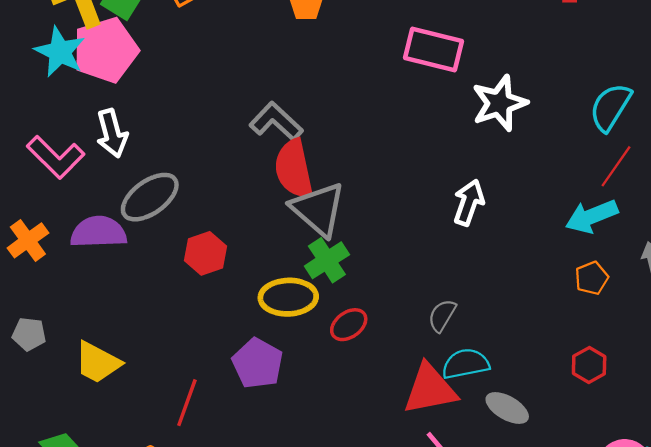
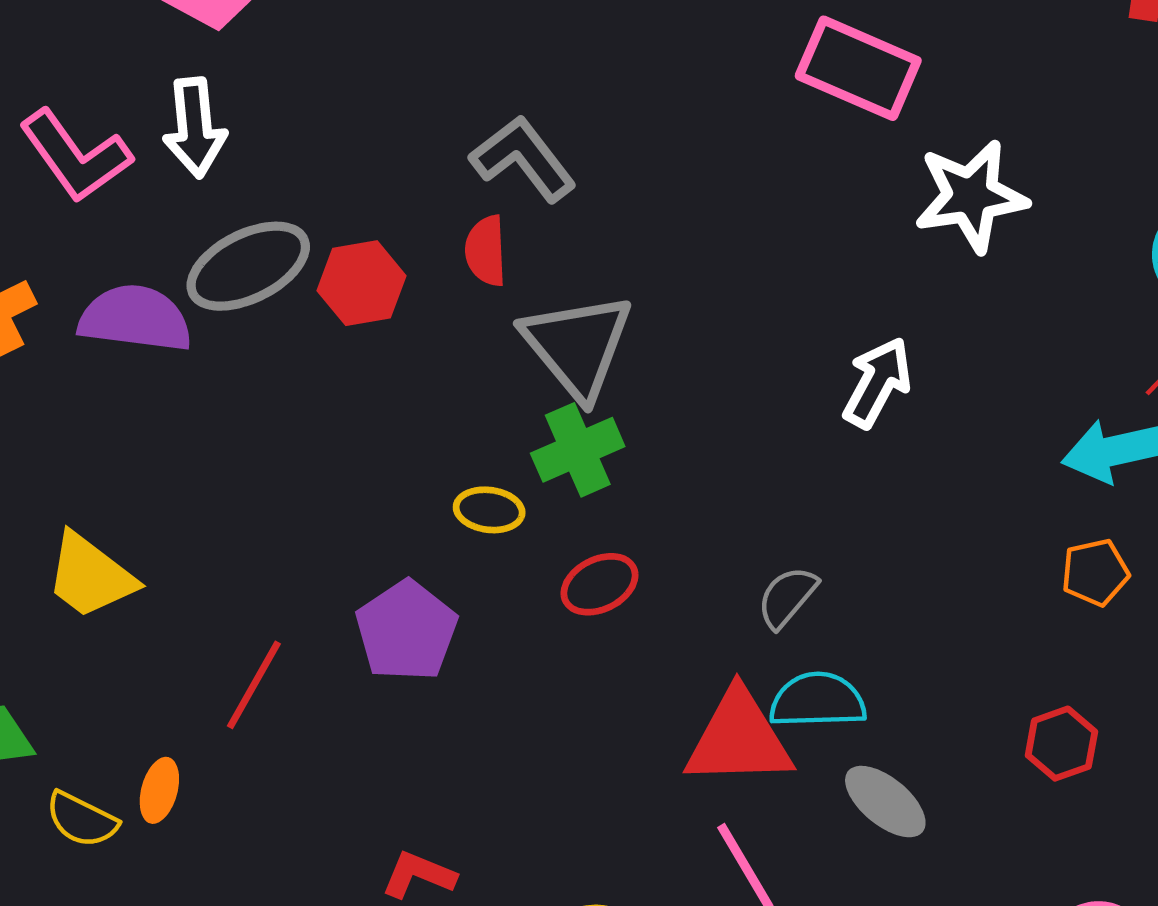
red semicircle: (294, 169) -> (486, 251), moved, size x0.6
red hexagon: (206, 253) -> (361, 283), moved
yellow ellipse: (288, 297) -> (489, 510), size x0.6

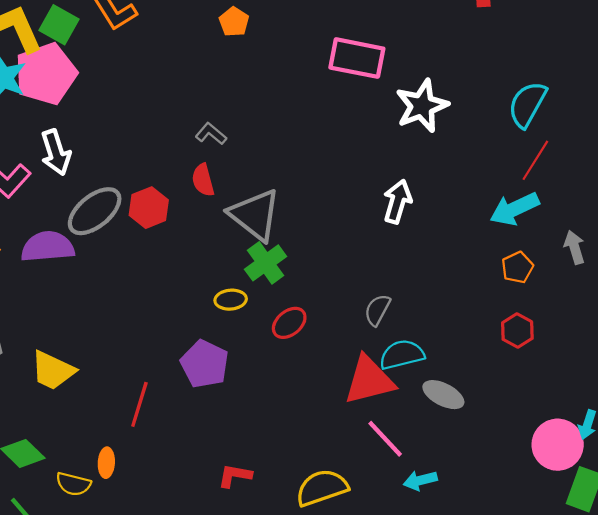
gray L-shape: (523, 159) -> (211, 134), size x0.6
red hexagon: (1061, 744) -> (517, 331), moved

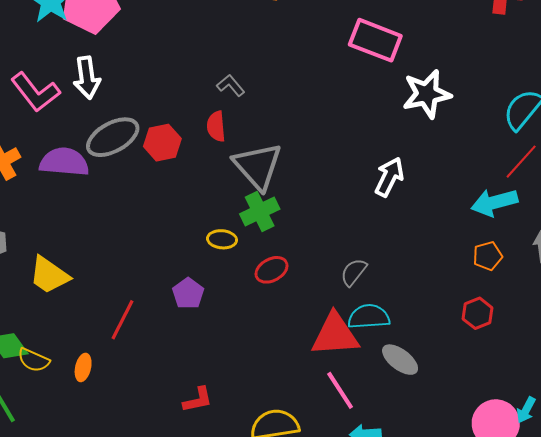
purple pentagon: (205, 364) -> (188, 293), size x0.7
red L-shape: (235, 476) -> (198, 400), turned 148
yellow semicircle: (73, 484) -> (34, 360), moved

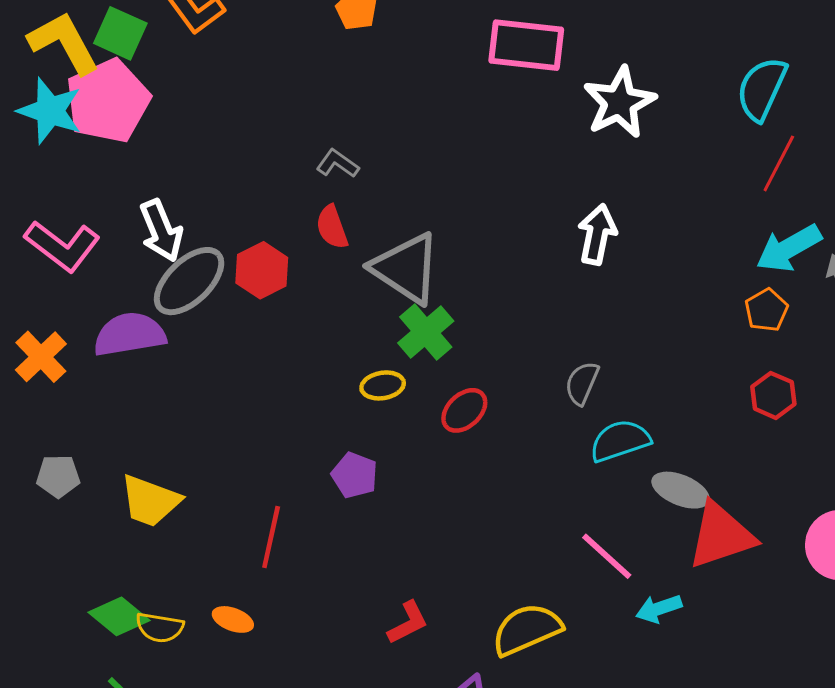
white arrow: (87, 78) -> (161, 231), moved
cyan arrow: (494, 202) -> (789, 248), moved
red triangle: (335, 335) -> (721, 535), moved
orange ellipse: (83, 367) -> (233, 619), turned -68

